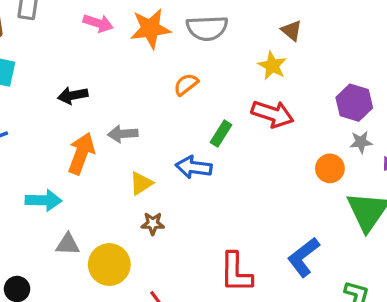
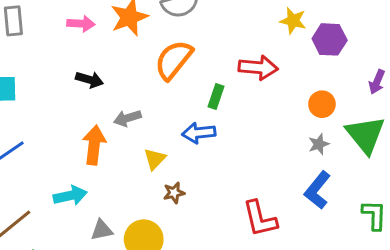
yellow star: (272, 66) -> (293, 21), moved
orange semicircle: (186, 84) -> (174, 60), size x1.8
black arrow: (73, 95) -> (89, 80), moved, turned -140
gray star: (361, 142) -> (319, 144), moved

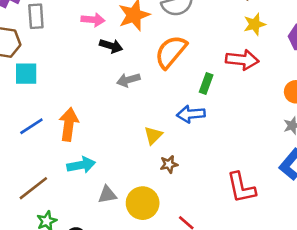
yellow star: (293, 21) -> (255, 24), moved, turned -30
black arrow: (89, 80) -> (111, 46), moved
gray arrow: (127, 118) -> (128, 80), moved
orange arrow: (94, 145) -> (69, 124), moved

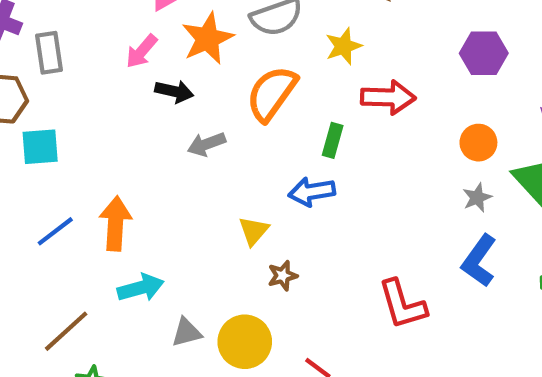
pink arrow: (93, 20) -> (142, 51), turned 130
yellow star: (255, 24) -> (344, 46), moved

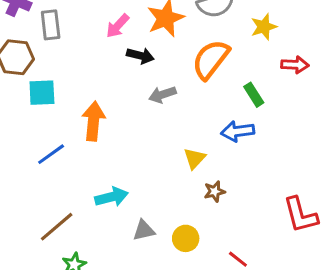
red arrow: (388, 97) -> (295, 65), size x0.7
green rectangle: (333, 140) -> (254, 95), turned -50
orange arrow: (115, 223) -> (93, 121), moved
yellow circle: (245, 342) -> (186, 238), size x0.7

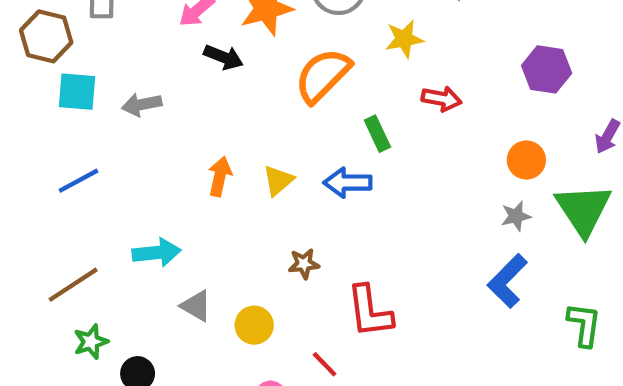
gray arrow: (162, 95) -> (142, 105), moved
orange arrow: (93, 121) -> (220, 176), moved, size x0.7
yellow triangle: (195, 158) -> (278, 180), moved
red L-shape: (301, 215) -> (370, 311), moved
gray triangle: (144, 230) -> (196, 306), turned 35

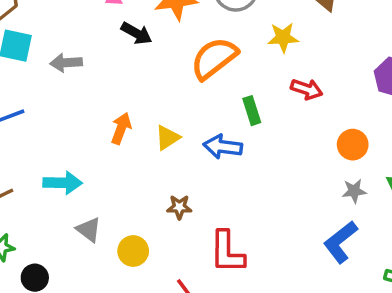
orange circle: (526, 160) -> (353, 145), moved

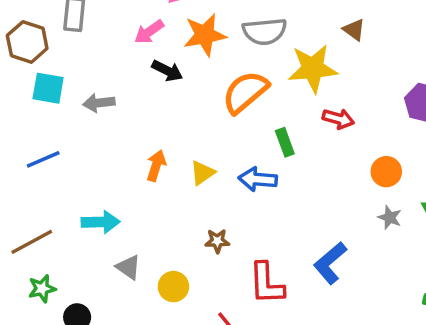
yellow star: (283, 38) -> (313, 69), size x1.6
gray star: (354, 191) -> (390, 217), turned 30
blue L-shape: (340, 242) -> (330, 263), moved

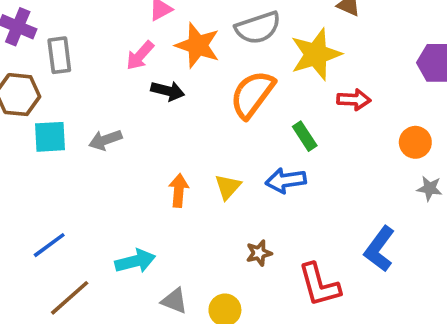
orange star: (205, 35) -> (198, 45), turned -30
blue line: (43, 159) -> (49, 245), moved

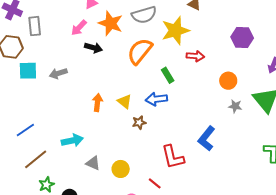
yellow triangle: (228, 187) -> (125, 102), turned -35
brown star: (259, 253) -> (139, 122), moved

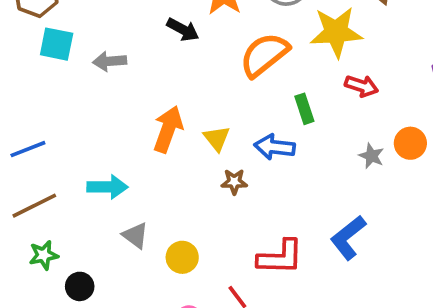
orange arrow: (98, 103) -> (168, 129), size x1.4
gray star: (235, 106) -> (371, 156), moved
red L-shape: (173, 157) -> (280, 257), turned -88

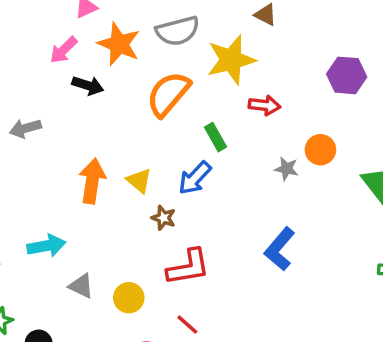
blue arrow: (275, 147) -> (195, 178), turned -42
brown star: (234, 182) -> (163, 218), turned 30
red L-shape: (280, 257) -> (188, 267), moved

